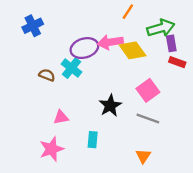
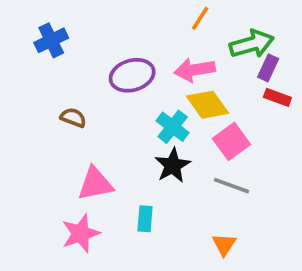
pink arrow: (110, 42) -> (195, 70), moved
purple rectangle: (171, 43) -> (268, 68), turned 35
yellow diamond: (133, 50) -> (208, 105), moved
cyan cross: (72, 68) -> (173, 127), moved
pink triangle: (61, 117) -> (95, 184), size x1.5

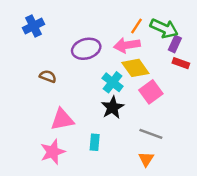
orange line: (200, 18) -> (137, 26), moved
green arrow: (252, 44) -> (164, 28), turned 40
gray line: (231, 186) -> (151, 134), moved

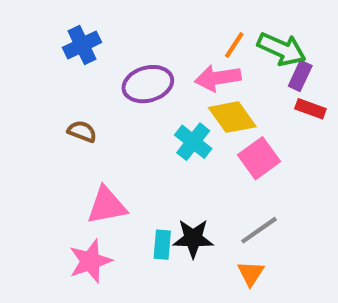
blue cross: (33, 26) -> (82, 45), moved
black star: (113, 107) -> (193, 238), moved, turned 30
gray line: (151, 134) -> (259, 230), turned -55

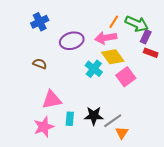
gray line: (259, 230) -> (113, 121), moved
cyan rectangle: (162, 245) -> (70, 119), moved

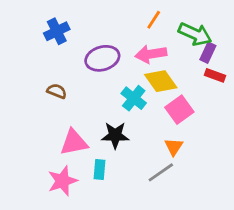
orange line: (114, 22) -> (154, 20), moved
black star: (94, 116) -> (115, 135), moved
orange triangle: (122, 133) -> (174, 147), moved

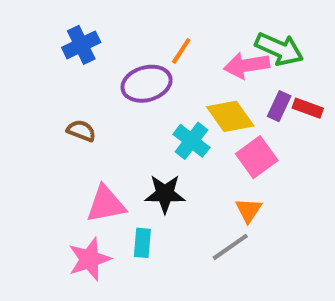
orange line: (154, 20) -> (181, 51), moved
purple rectangle: (208, 53) -> (279, 106), moved
pink arrow: (151, 54) -> (247, 65), moved

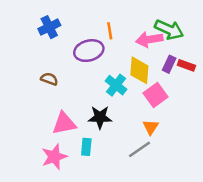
orange line: (181, 51) -> (110, 31), turned -42
yellow diamond: (230, 116) -> (139, 70), turned 40

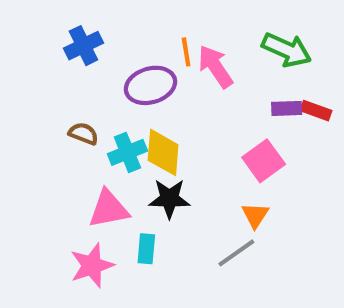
pink arrow: (149, 39) -> (215, 67), moved, turned 65
purple rectangle: (169, 64) -> (287, 108), turned 63
yellow diamond: (139, 70) -> (163, 152), moved
cyan cross: (116, 85) -> (127, 152), moved, turned 30

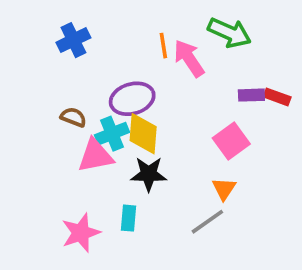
green arrow: (287, 50) -> (229, 33), moved
purple ellipse: (150, 85) -> (132, 99), moved
pink triangle: (109, 209) -> (95, 156), moved

